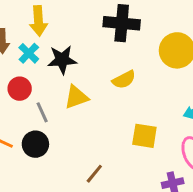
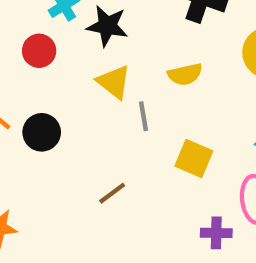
yellow triangle: (76, 97) -> (114, 82), turned 44
gray line: (42, 112) -> (143, 116), moved

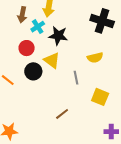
yellow triangle: (114, 82) -> (52, 60), moved
black circle: (42, 132) -> (33, 71), moved

